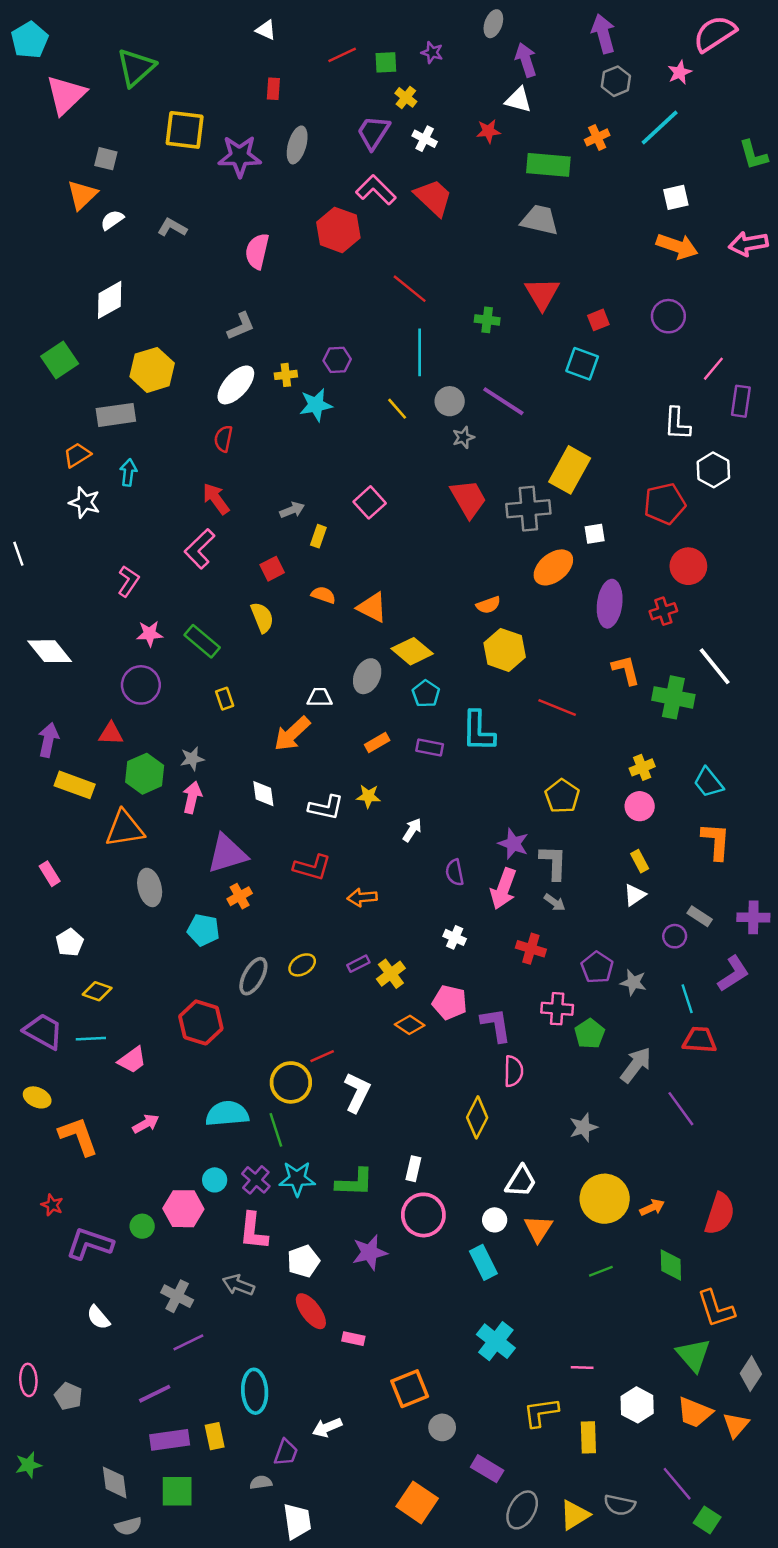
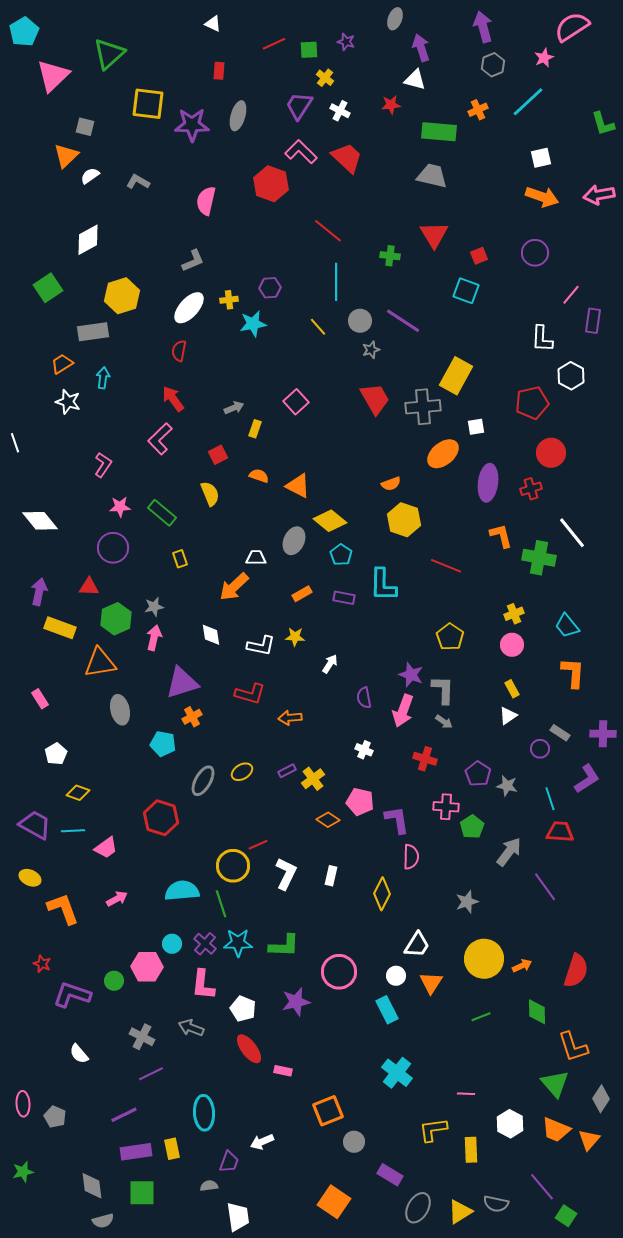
white rectangle: (413, 1169) -> (331, 876), moved
white pentagon: (303, 1261) -> (243, 1009), turned -30

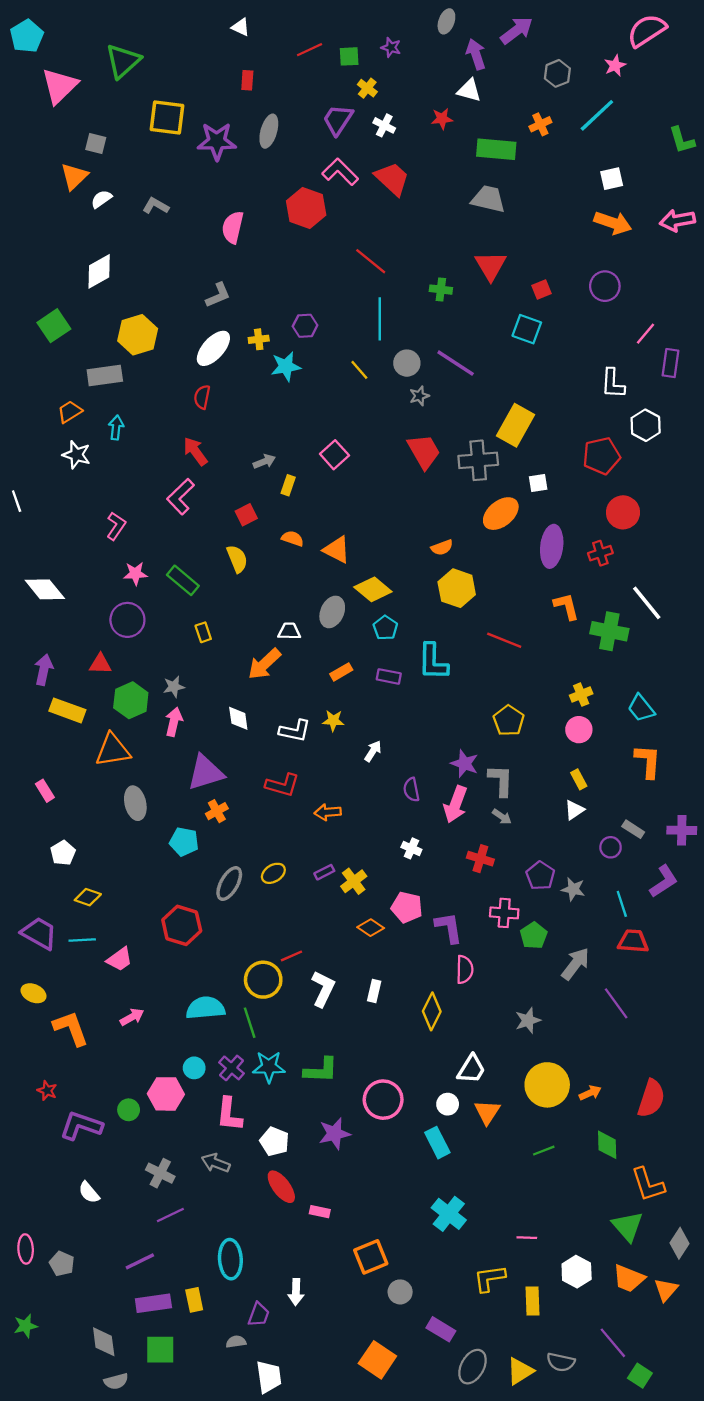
purple arrow: (483, 27) -> (517, 30), moved, turned 68
white arrow: (262, 1142) -> (296, 1292), turned -65

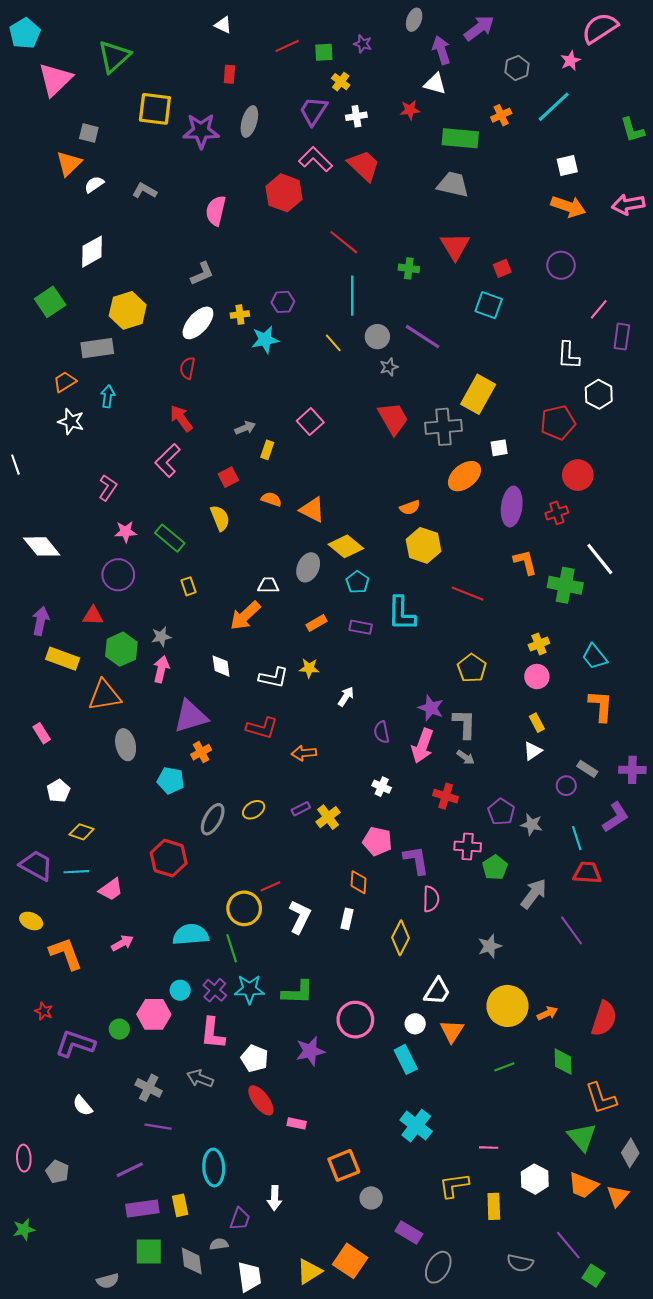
white cross: (384, 125) -> (356, 116), turned -36
orange diamond: (371, 928) -> (359, 882), moved, turned 60
purple line: (170, 1215) -> (158, 1127), turned 35
gray diamond: (104, 1342) -> (192, 1261), moved
yellow triangle: (520, 1371) -> (309, 1271), moved

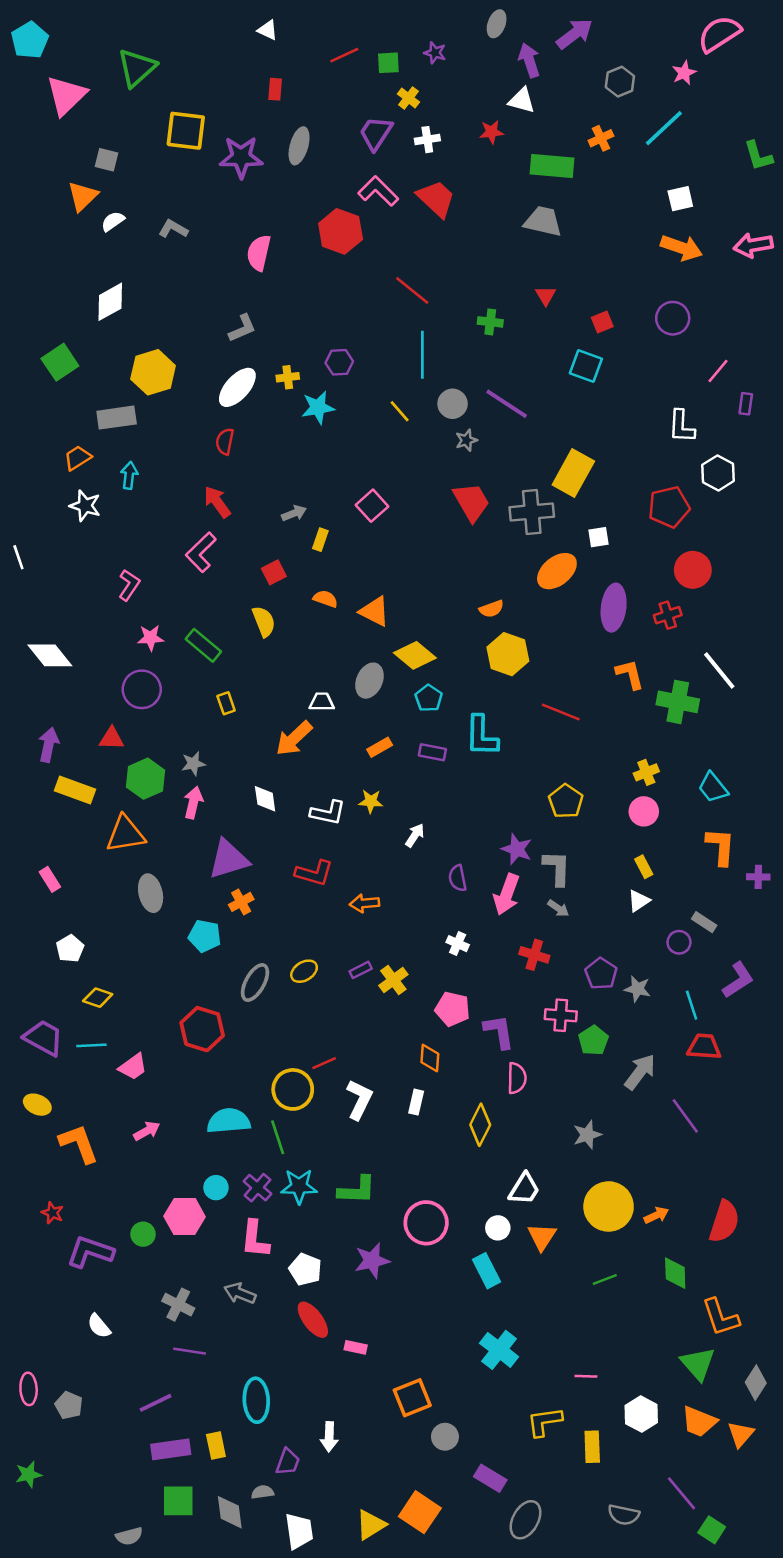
red triangle: (455, 246) -> (546, 296), size x0.6
purple rectangle: (622, 337) -> (746, 404), size x0.7
purple cross: (632, 770) -> (758, 877), moved, size x0.7

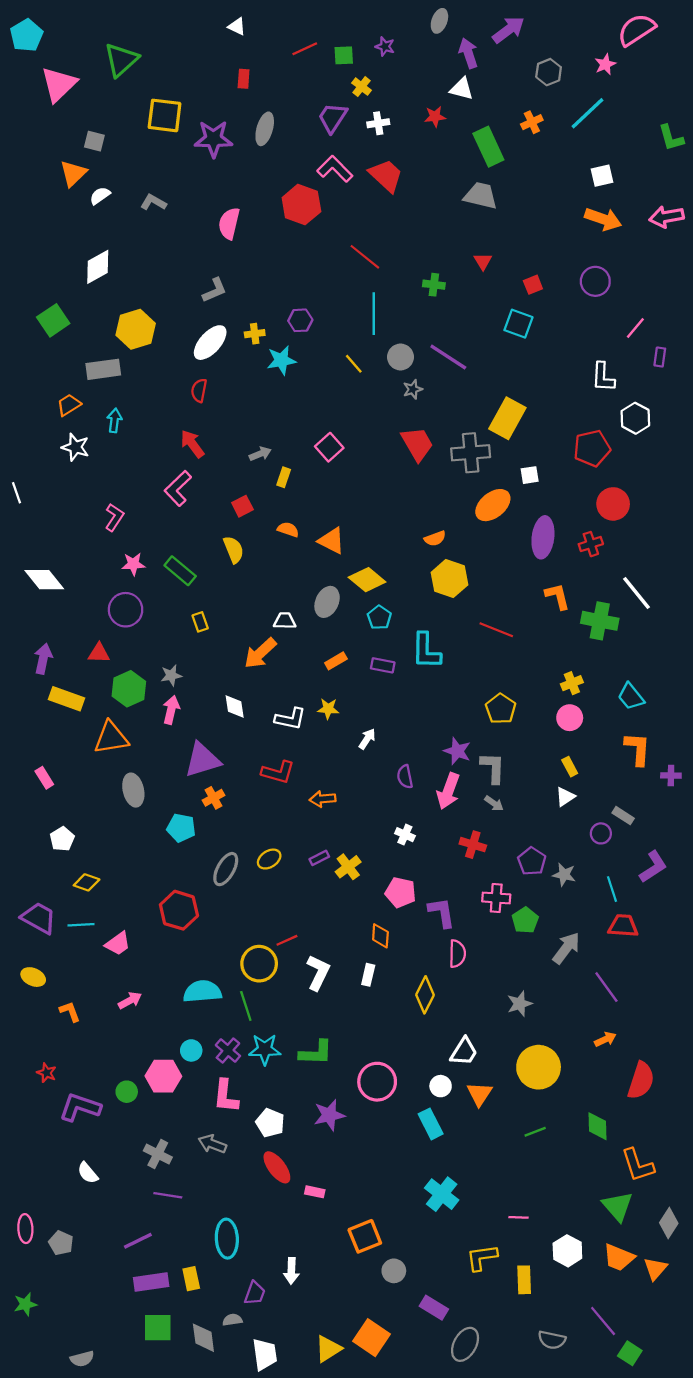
green rectangle: (552, 166) -> (488, 147), turned 60
orange L-shape: (79, 1144) -> (70, 1012), size x0.6
orange arrow: (656, 1215) -> (605, 1039), moved
gray semicircle: (129, 1536) -> (82, 1359), moved

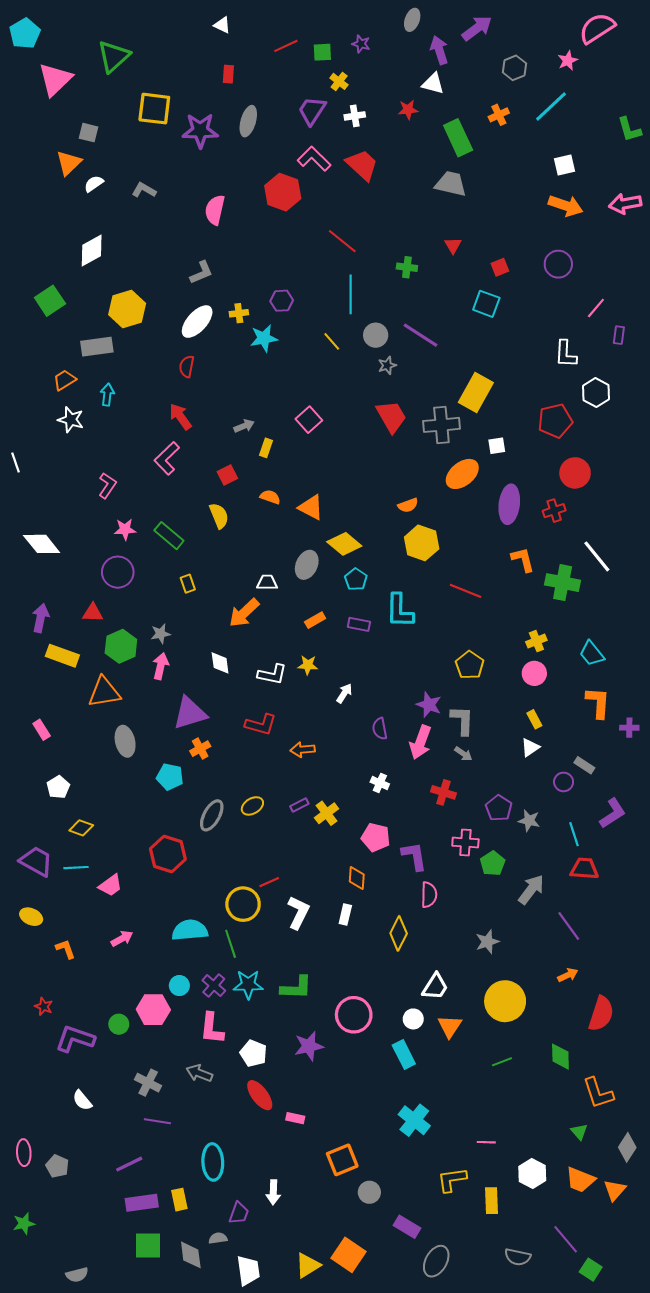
green triangle: (618, 1206) -> (579, 1132), size x0.6

